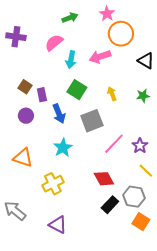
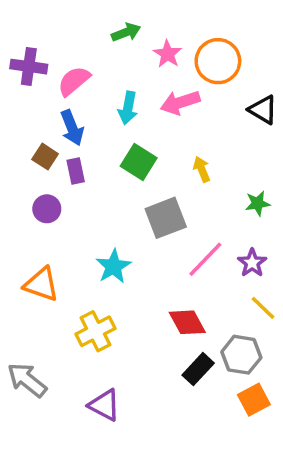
pink star: (107, 14) -> (167, 54), moved
pink semicircle: (54, 43) -> (74, 81), moved
green star: (143, 96) -> (258, 203), moved
blue arrow: (59, 114) -> (72, 128), moved
orange square: (141, 222) -> (254, 400), turned 30

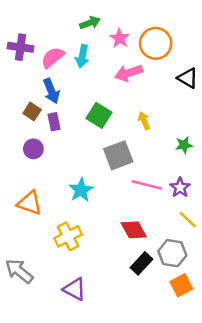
cyan arrow: (128, 108) -> (82, 56), moved
pink line: (205, 259) -> (147, 185), turned 60

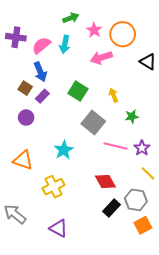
purple rectangle: (54, 122) -> (42, 96), turned 56
green star: (184, 145) -> (132, 117), moved
gray square: (118, 155) -> (93, 123), turned -30

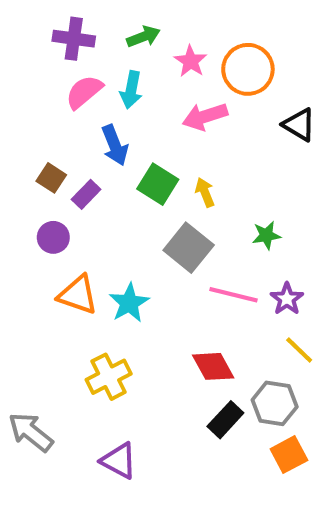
purple cross: (16, 37) -> (74, 39), moved
blue arrow: (40, 72) -> (115, 145), moved
yellow arrow: (113, 95) -> (205, 192), moved
orange triangle: (23, 160) -> (78, 295), moved

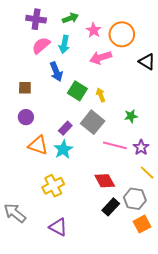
brown square: (51, 178) -> (25, 88), turned -32
purple rectangle: (86, 194) -> (65, 128), moved

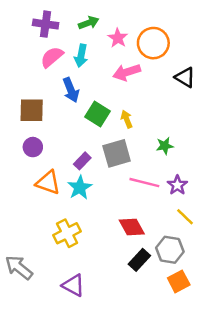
brown square: (25, 88) -> (32, 110), size x1.5
gray square: (93, 122) -> (117, 153), turned 35

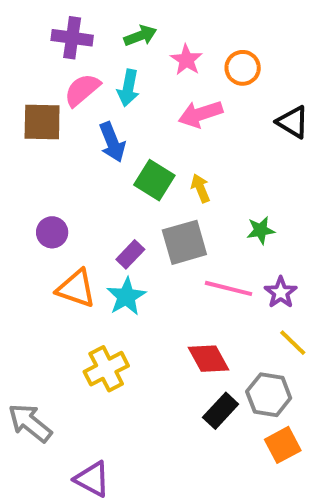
orange circle: (153, 43) -> (243, 68), size x0.7
brown square: (32, 110) -> (42, 122), moved
purple triangle: (73, 285) -> (92, 479), moved

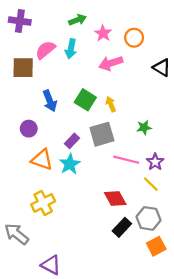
purple cross: (72, 38) -> (20, 21), moved
blue arrow: (112, 142) -> (50, 101), moved
yellow line: (293, 343) -> (151, 184), moved
yellow cross: (106, 369) -> (43, 203), moved

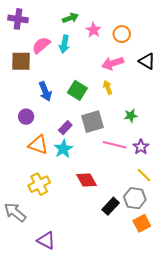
pink arrow: (111, 63) -> (113, 63), moved
yellow arrow: (111, 104) -> (108, 87), moved
yellow line: (151, 184) -> (144, 175), moved
red diamond: (115, 198) -> (86, 180), moved

